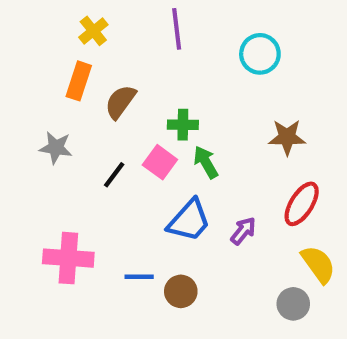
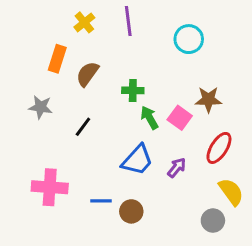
yellow cross: (93, 31) -> (84, 22), moved
pink square: (160, 162) -> (180, 118), moved

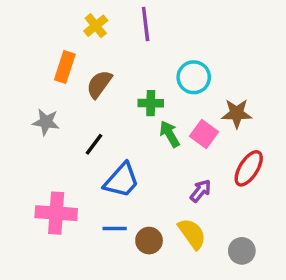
cyan circle: (189, 39) -> (194, 77), moved
blue trapezoid: (137, 160) -> (122, 180), moved
yellow semicircle: (231, 192) -> (192, 234), moved

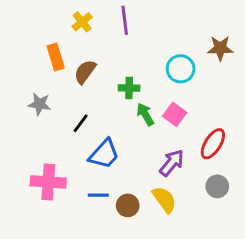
orange rectangle: (65, 67) -> (56, 57), turned -35
cyan circle: (194, 77) -> (181, 69), moved
brown star: (237, 113) -> (220, 48), moved
purple arrow: (201, 191) -> (172, 163), size x1.4
gray circle: (242, 251) -> (217, 186), moved

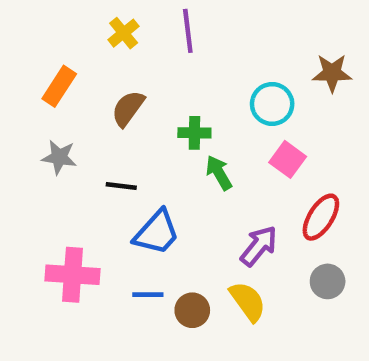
orange rectangle: (56, 57) -> (59, 86), moved, turned 50
pink square: (175, 114) -> (288, 159), moved
black line: (81, 123) -> (121, 186), turned 60

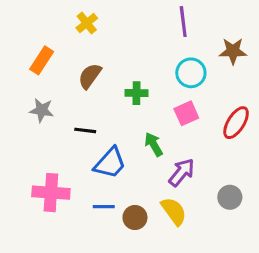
purple line: (188, 31) -> (183, 22), moved
pink square: (288, 159) -> (186, 113), moved, turned 30
green arrow: (219, 173) -> (154, 144), moved
red ellipse: (321, 217) -> (236, 123), moved

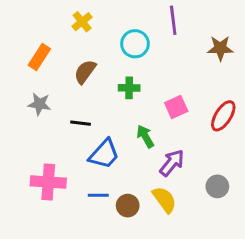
cyan circle: (191, 73) -> (135, 44), moved

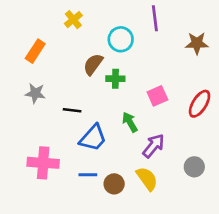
brown semicircle: (85, 72) -> (93, 64), moved

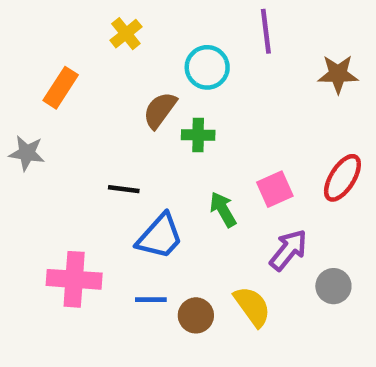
gray star: (35, 93) -> (27, 153), moved
pink square: (157, 96) -> (275, 189), moved
purple arrow: (154, 146) -> (288, 250), moved

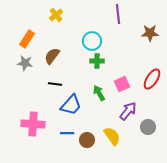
cyan circle: (207, 67) -> (92, 41), moved
brown semicircle: (160, 110) -> (52, 56), moved
green cross: (198, 135) -> (97, 61), moved
gray star: (27, 153) -> (25, 63), moved

